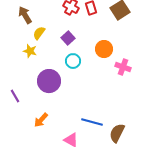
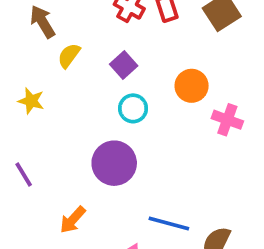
yellow star: (30, 51) -> (31, 101), moved
purple circle: (49, 81) -> (114, 163), moved

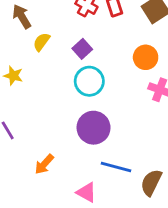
orange circle: (192, 86) -> (146, 57), moved
cyan circle: (133, 108) -> (89, 81), size x1.4
purple circle: (114, 163) -> (94, 128), moved

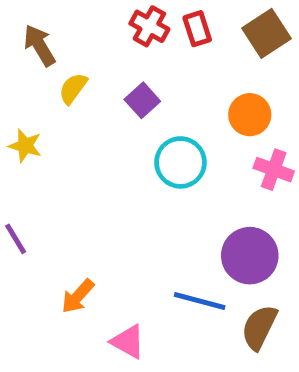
cyan circle: (89, 81) -> (180, 162), moved
purple circle: (94, 128) -> (250, 256), moved
pink triangle: (86, 192) -> (128, 342), moved

